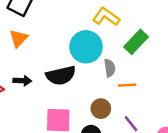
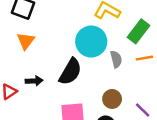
black semicircle: (61, 75) -> (70, 72), turned -40
orange line: (127, 85) -> (144, 58), moved

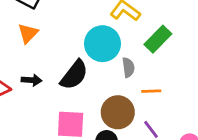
orange line: (144, 58) -> (151, 91), moved
brown circle: (112, 99) -> (118, 112), size x1.5

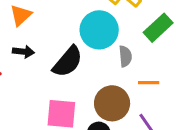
black arrow: (31, 80) -> (23, 52), moved

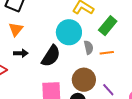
orange line: (149, 83) -> (107, 53), moved

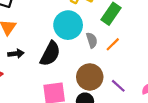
orange line: (107, 53) -> (113, 44), turned -32

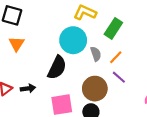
black arrow: (16, 54) -> (28, 88), moved
purple line: (118, 86) -> (119, 77), moved

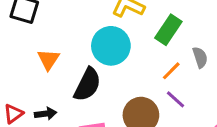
orange triangle: (17, 44) -> (48, 60), moved
gray semicircle: (96, 54) -> (200, 57), moved

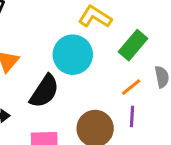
purple line: (175, 99) -> (132, 116), turned 45

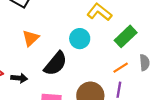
cyan circle: (73, 55) -> (80, 39), size x0.7

